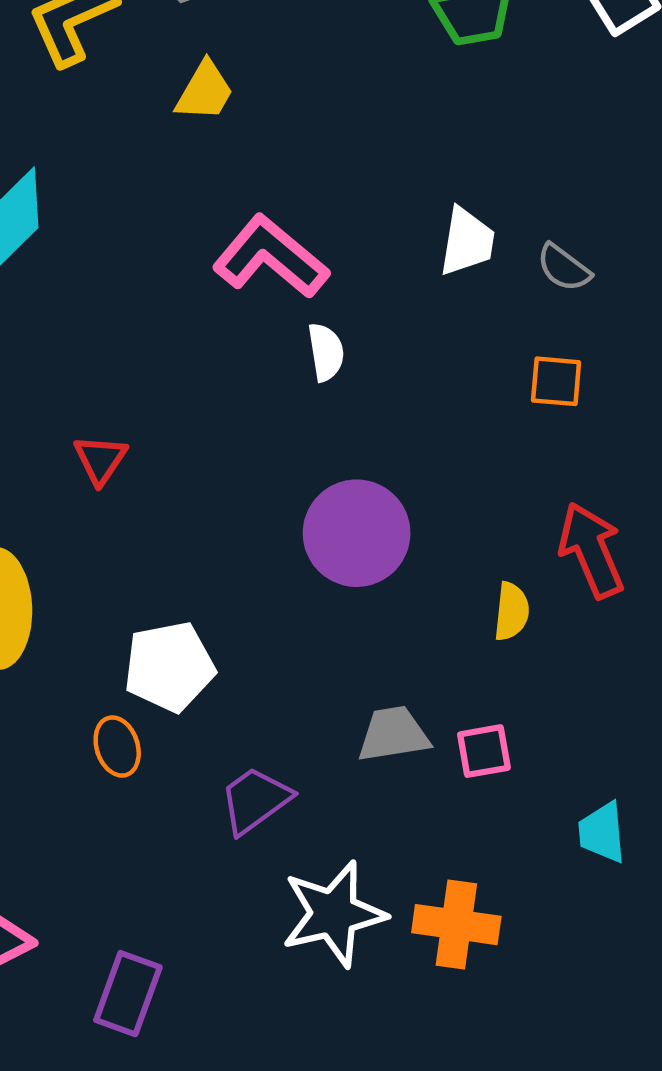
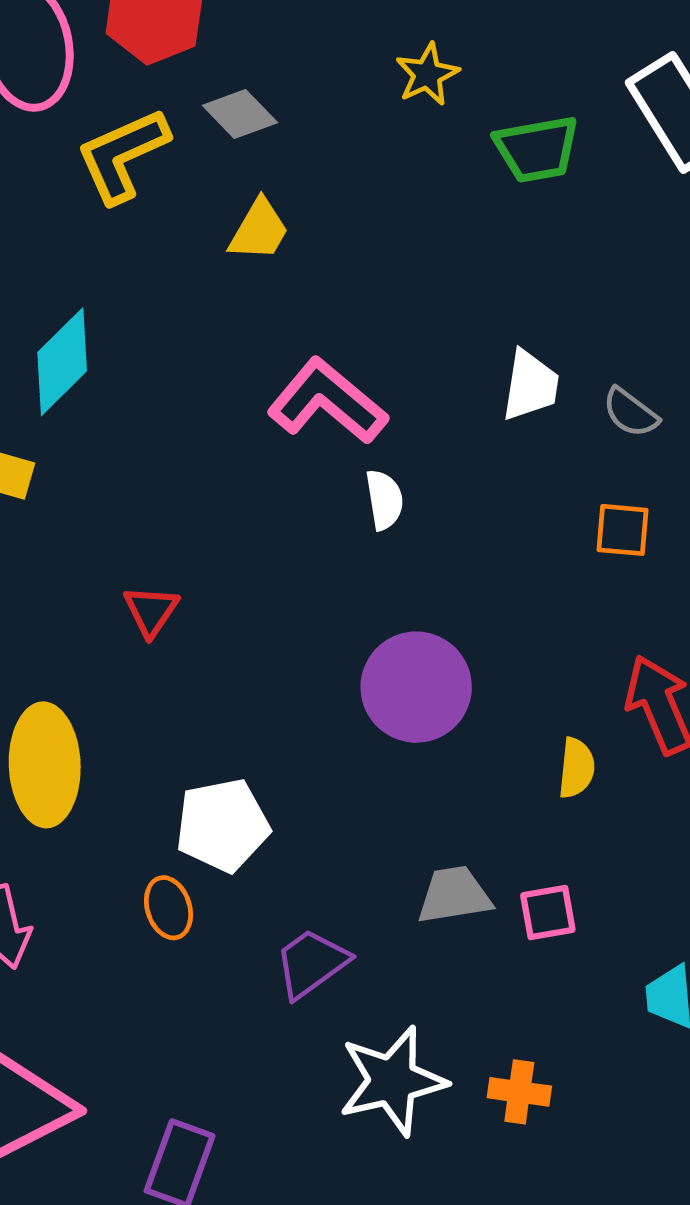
orange cross: (456, 925) -> (519, 1092), size x0.7

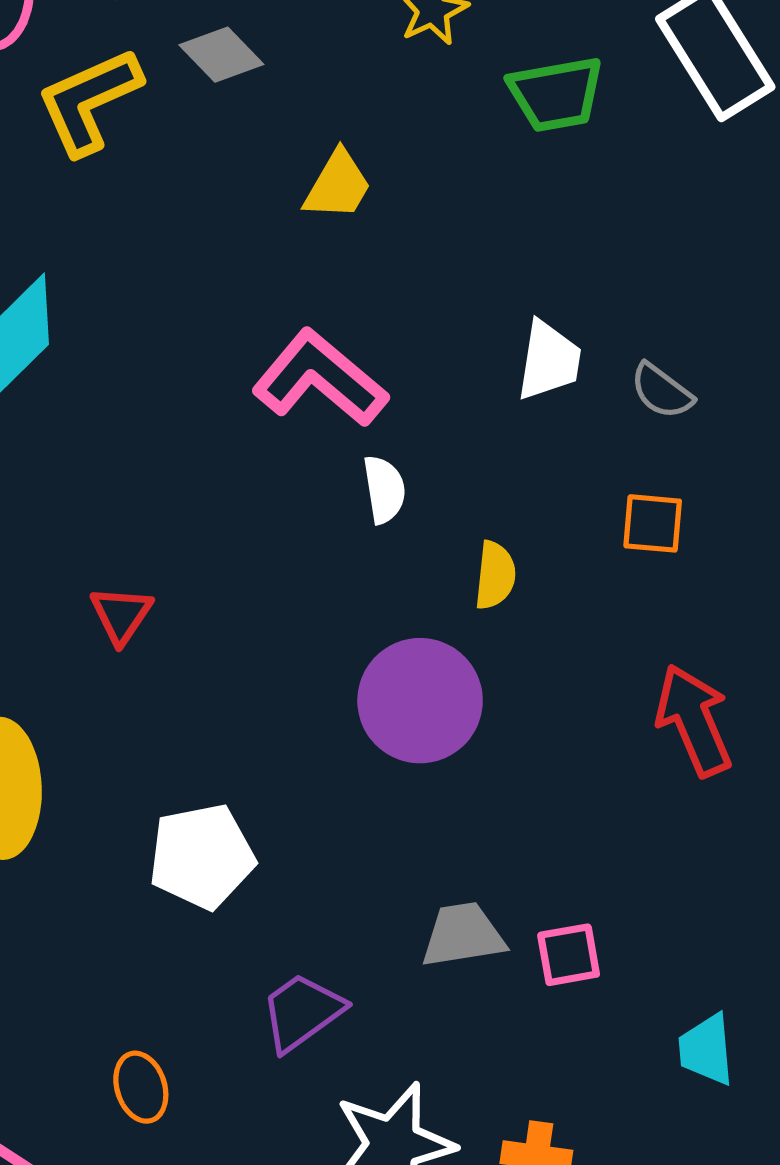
yellow trapezoid: (259, 230) -> (338, 185), moved
yellow semicircle: (576, 768) -> (495, 575), moved
orange ellipse: (168, 908) -> (141, 1087), moved

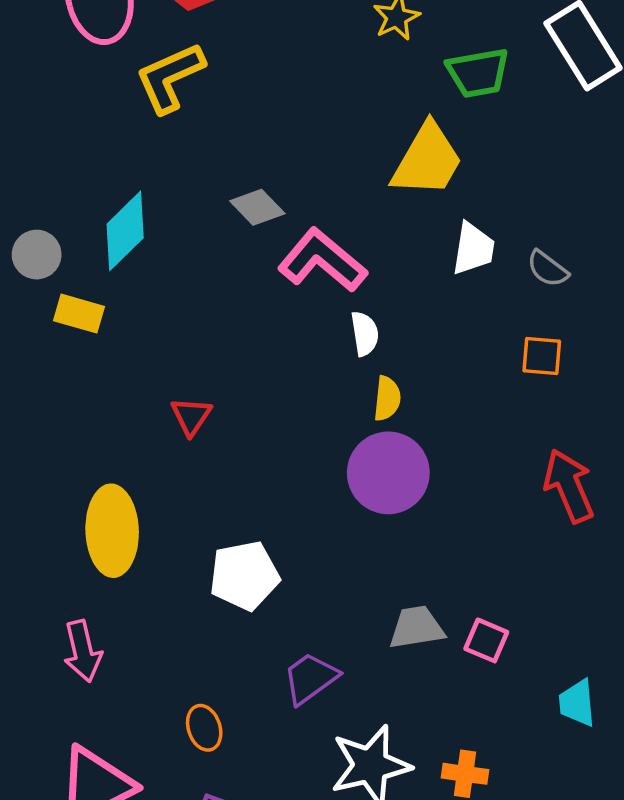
gray diamond: (221, 55) -> (257, 207), moved
yellow trapezoid: (338, 185) -> (427, 160), moved, size x1.6
yellow semicircle: (495, 575) -> (387, 399), moved
pink square: (569, 955) -> (486, 640), turned 33

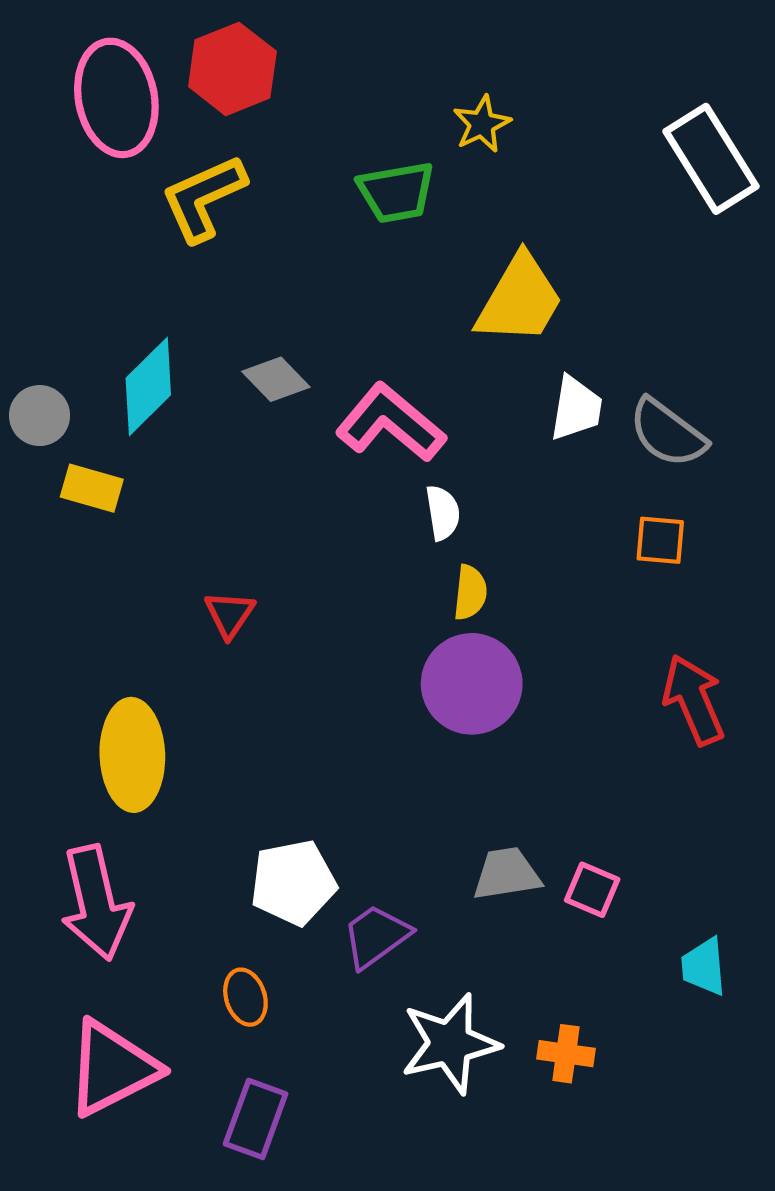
green trapezoid: (478, 73) -> (396, 192), moved
gray diamond: (257, 207) -> (276, 379), moved
gray semicircle: (548, 269) -> (667, 433), size x1.5
white pentagon: (244, 576) -> (293, 883), moved
pink arrow: (83, 651) -> (96, 903), size x1.5

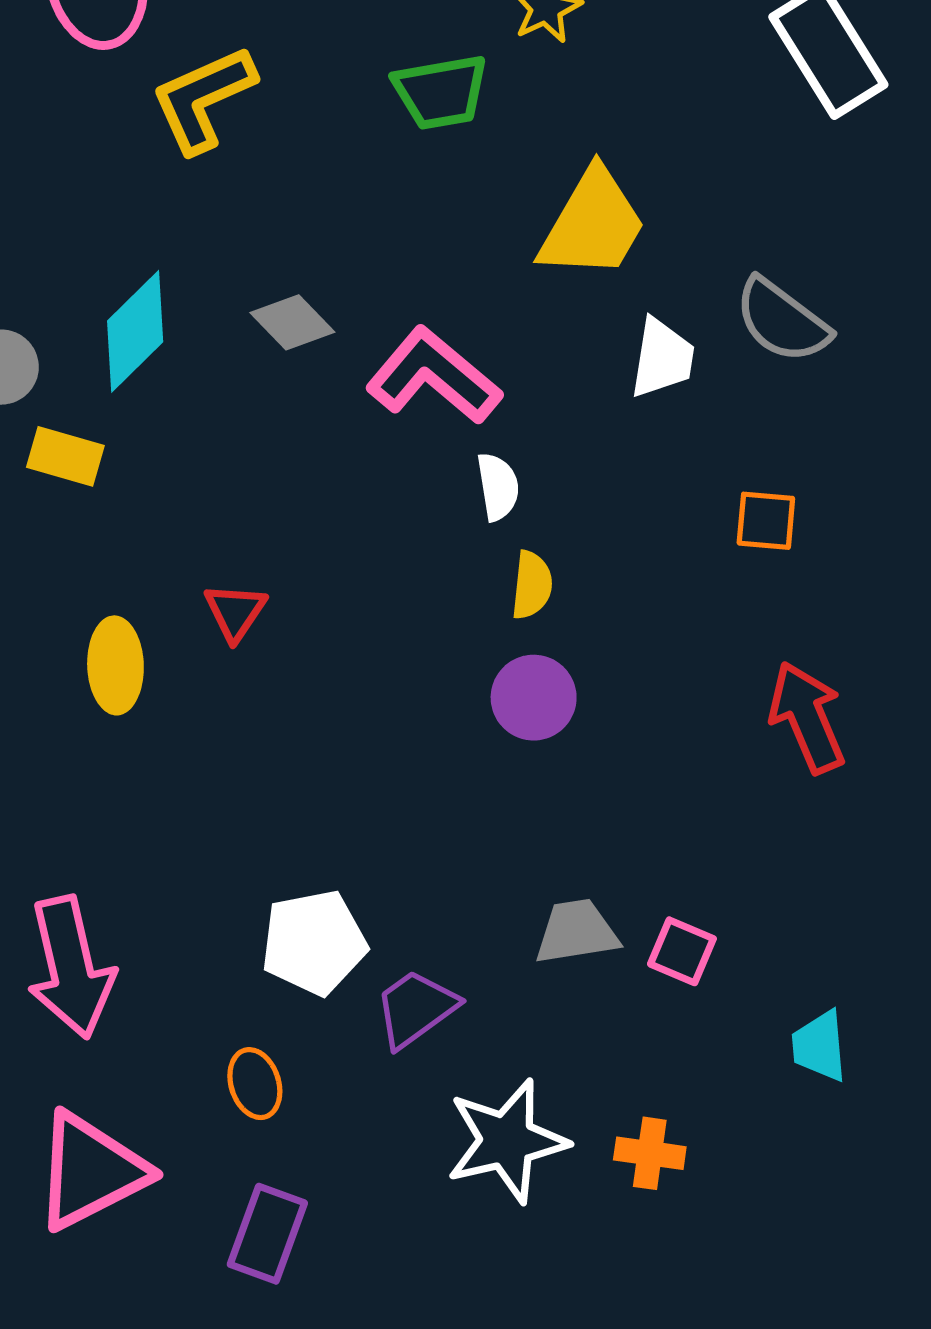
gray semicircle: (667, 433) -> (782, 321), moved
purple circle: (472, 684) -> (534, 698), size x0.7
yellow ellipse: (132, 755) -> (115, 665), moved, size x0.7

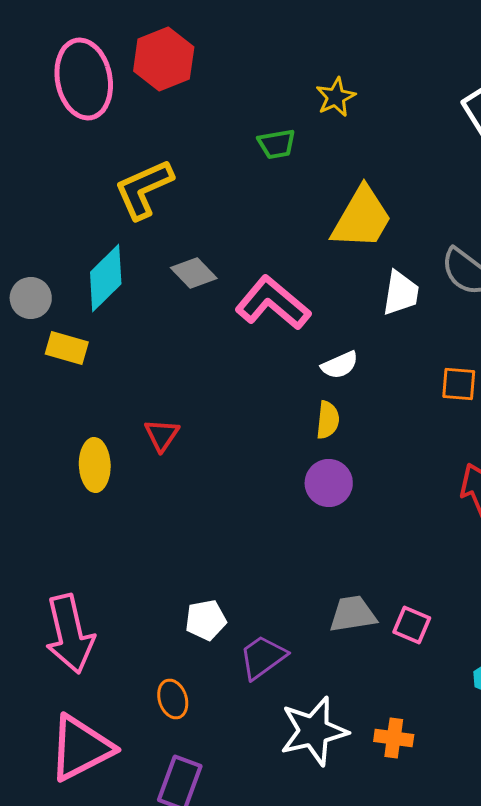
green trapezoid: (441, 92) -> (277, 144), size x0.7
yellow L-shape: (203, 99) -> (144, 189), moved
white semicircle: (498, 487) -> (340, 365), moved, turned 75
white pentagon: (314, 942) -> (206, 620), size x0.7

